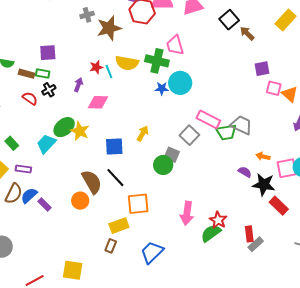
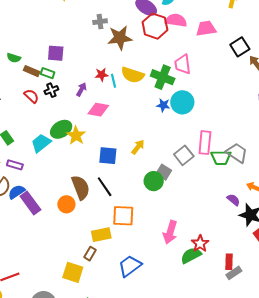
pink rectangle: (208, 119) -> (205, 143), turned 60
purple rectangle: (44, 204) -> (30, 203), size x1.6
yellow square: (73, 270) -> (73, 272), moved

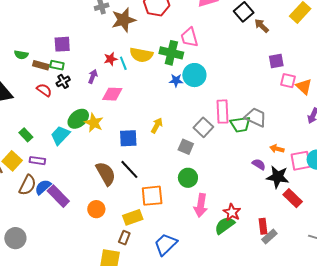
green circle: (154, 181) -> (188, 178), moved
orange circle: (66, 204) -> (96, 209), moved

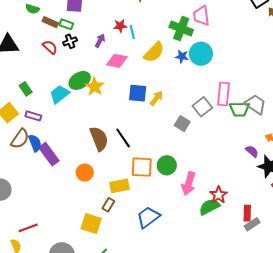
yellow semicircle: (141, 55) -> (154, 52), moved, turned -65
blue square: (128, 138) -> (138, 93), moved
green circle: (188, 178) -> (167, 165), moved
blue semicircle: (43, 187) -> (35, 143), turned 102

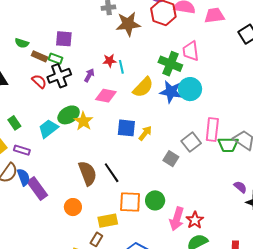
black cross: (70, 41) -> (59, 76), size x1.6
blue star: (182, 57) -> (171, 92), size x1.6
red star: (218, 195) -> (195, 220), moved

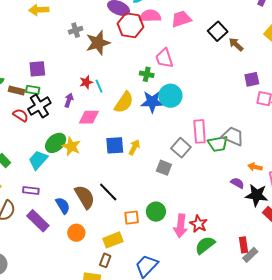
green cross: (170, 64) -> (147, 74), size x0.6
purple rectangle: (22, 150) -> (31, 191), moved
blue semicircle: (23, 177) -> (63, 206), moved
orange square: (130, 202) -> (132, 218), size x0.7

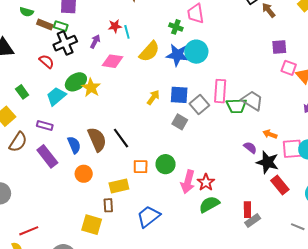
red semicircle: (21, 115) -> (47, 61), moved
blue square: (115, 145) -> (179, 95), moved
brown rectangle: (105, 260) -> (108, 205), turned -32

